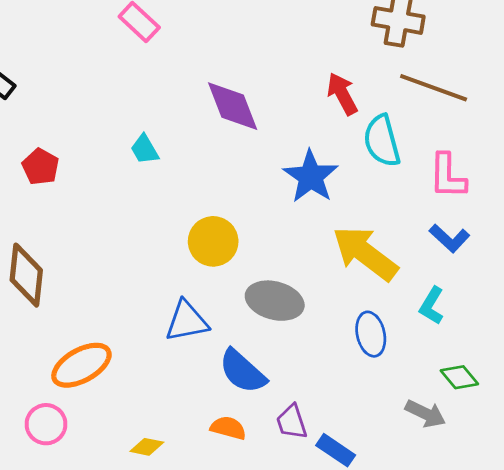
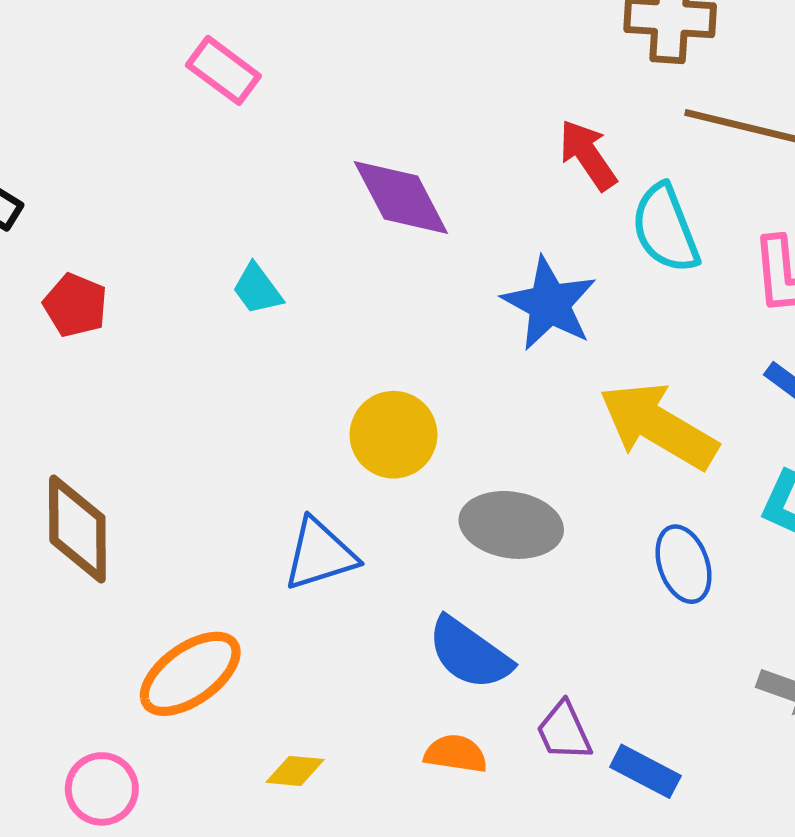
red pentagon: (40, 167) -> (75, 305), moved
blue triangle: (187, 321) -> (320, 554), moved
pink circle: (46, 424) -> (102, 789), moved
yellow diamond: (147, 447) -> (295, 771), moved

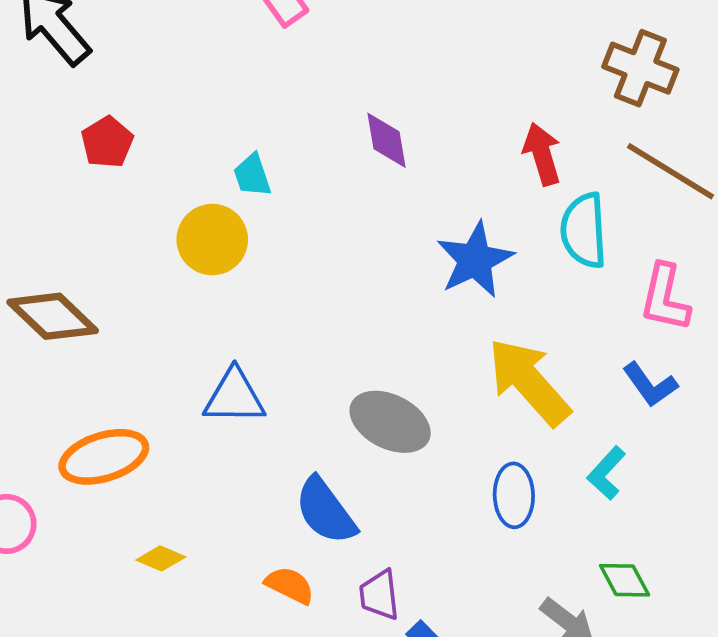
purple diamond: (401, 198) -> (387, 140), size x0.7
yellow circle: (393, 435) -> (212, 240), moved
brown diamond: (77, 529) -> (53, 316), turned -64

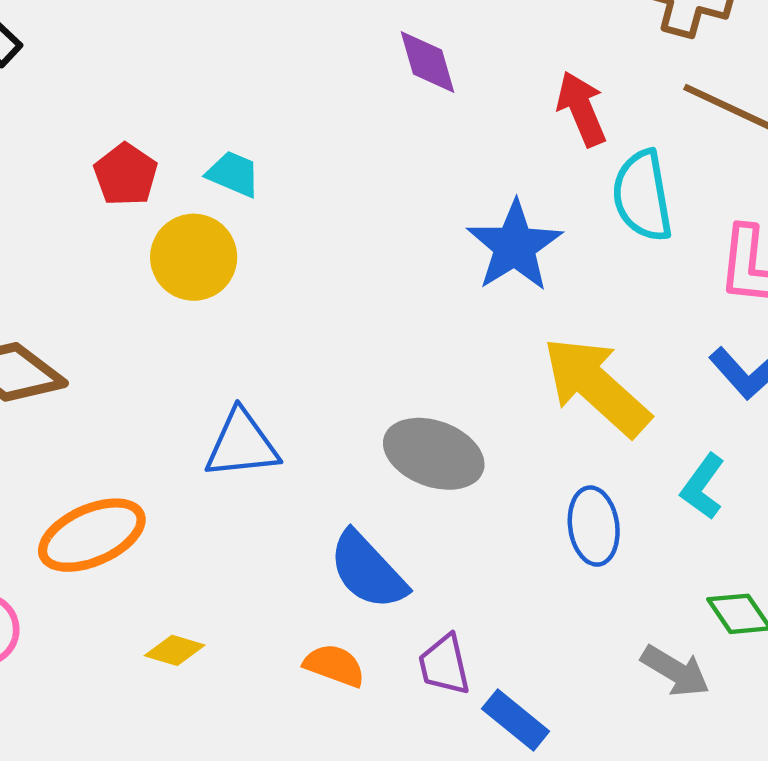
purple diamond: (387, 140) -> (427, 62), moved
red pentagon: (107, 142) -> (126, 175), moved
cyan trapezoid: (252, 175) -> (233, 174), turned 138

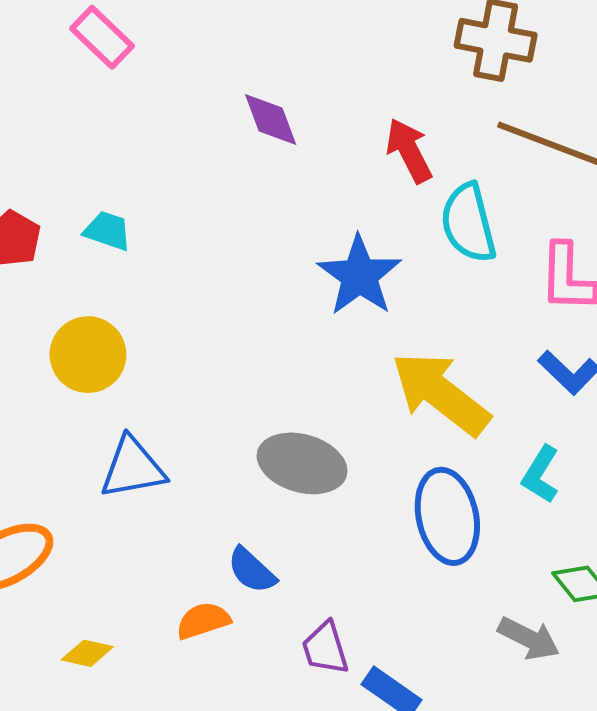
yellow circle: (194, 257) -> (88, 355), moved
blue ellipse: (594, 526) -> (447, 516), size x1.4
blue semicircle: (368, 570) -> (252, 570), size x0.7
orange semicircle: (334, 665) -> (203, 621), moved, turned -34

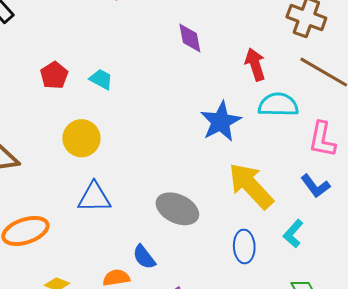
cyan semicircle: (468, 223) -> (278, 105), turned 96
blue ellipse: (447, 516) -> (244, 246), size x0.7

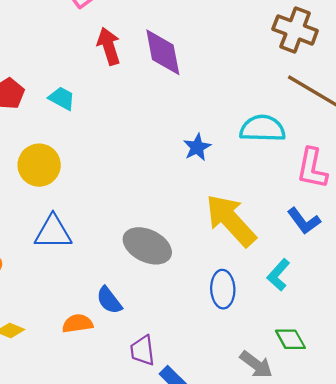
purple diamond: (190, 38) -> (163, 52), size x1.4
red arrow: (255, 64) -> (109, 46), moved
blue star: (221, 122) -> (197, 147), size x0.6

